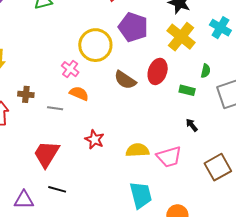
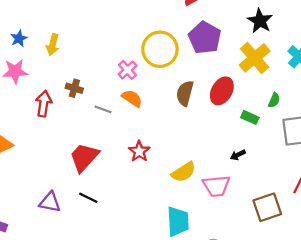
brown semicircle: (125, 80) -> (185, 93), turned 60
black arrow: (192, 125) -> (238, 155), moved, turned -88
yellow semicircle: (137, 150) -> (184, 172), turned 140

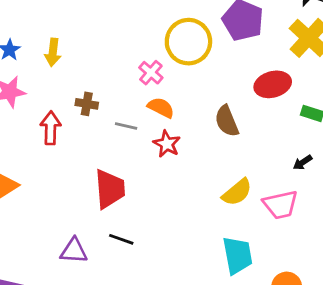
red ellipse: (222, 91) -> (273, 84), turned 52
brown semicircle: (185, 93) -> (227, 121), moved, turned -30
red star: (139, 151) -> (167, 144), moved
red trapezoid: (84, 157) -> (110, 189), turned 140

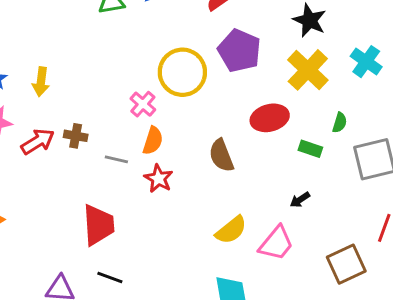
orange semicircle: (161, 108) -> (153, 141), turned 80
red arrow: (51, 128) -> (38, 141), moved, turned 56
pink trapezoid: (280, 205) -> (276, 243), turned -39

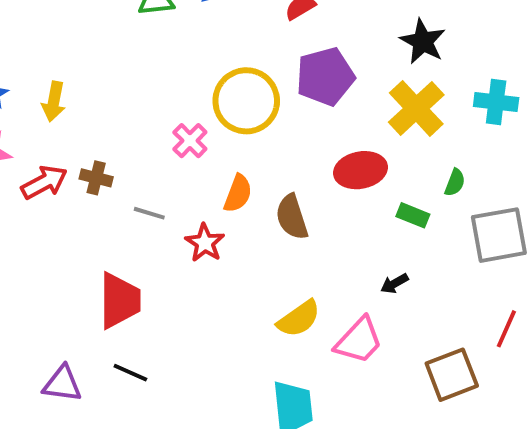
purple pentagon: (239, 51) -> (325, 76), turned 30
cyan cross: (366, 62) -> (496, 102), turned -32
orange semicircle: (153, 141) -> (238, 193), moved

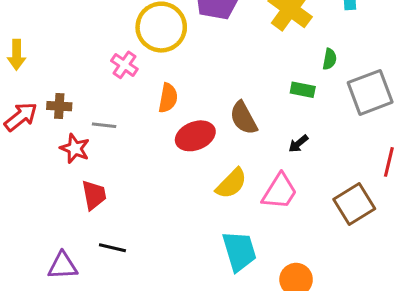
red ellipse: (360, 170) -> (195, 136), moved
brown semicircle: (292, 217) -> (244, 118), moved
red star: (205, 243) -> (75, 148), moved
red trapezoid: (120, 300) -> (94, 195), size x0.7

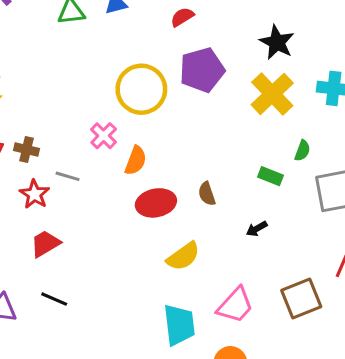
pink cross: (124, 65) -> (104, 136), moved
brown semicircle: (244, 118) -> (207, 194), size x0.7
pink trapezoid: (280, 192) -> (235, 305), moved
red trapezoid: (94, 195) -> (45, 244), turned -120

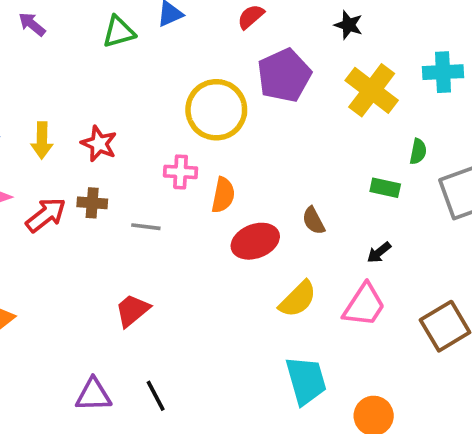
black star: (277, 42) -> (349, 25), moved, size x0.7
pink cross: (104, 136) -> (181, 172), turned -32
red star: (34, 194) -> (99, 144), moved
black line: (54, 299) -> (156, 396), moved, turned 48
pink trapezoid: (235, 305) -> (364, 305), moved

